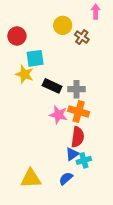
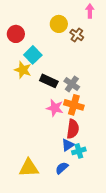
cyan square: (35, 58) -> (33, 55), turned -36
gray cross: (76, 89) -> (72, 84), turned 35

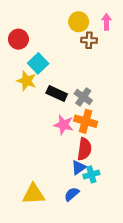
pink arrow: (90, 11) -> (106, 22), moved
yellow circle: (59, 24) -> (79, 22), moved
brown cross: (77, 35) -> (89, 40), turned -32

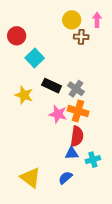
yellow star: (27, 81) -> (24, 95), moved
blue triangle: (79, 168) -> (72, 153), turned 32
cyan cross: (91, 174) -> (93, 160), moved
yellow triangle: (34, 194) -> (30, 178), turned 40

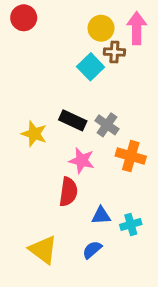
pink arrow: (97, 20) -> (137, 28), size x1.5
red circle: (17, 36) -> (24, 18), moved
cyan square: (35, 58) -> (91, 67), moved
orange cross: (78, 111) -> (131, 156), moved
red semicircle: (77, 136) -> (68, 192), moved

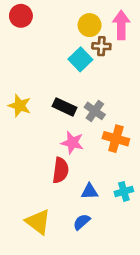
yellow star: (34, 134) -> (20, 106), moved
cyan cross: (131, 224) -> (124, 191), moved

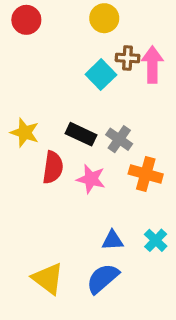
yellow circle: (90, 25) -> (104, 18), moved
pink arrow: (121, 25) -> (152, 65), moved
red semicircle: (61, 170) -> (53, 167), moved
cyan cross: (124, 191) -> (156, 240), turned -30
blue semicircle: (82, 222) -> (103, 278), size x1.5

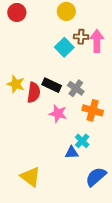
red semicircle: (53, 167) -> (34, 92), moved
cyan cross: (156, 240) -> (82, 141), moved
blue semicircle: (103, 278) -> (96, 177), moved

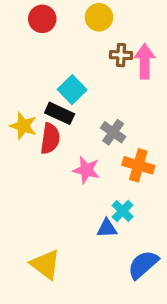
red circle: (17, 12) -> (42, 19), moved
cyan square: (64, 47) -> (72, 90), moved
black rectangle: (52, 85) -> (60, 113), moved

